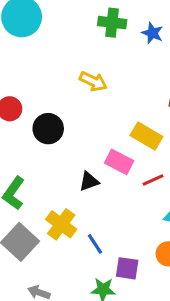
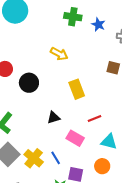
yellow rectangle: (146, 136) -> (77, 89), moved, turned 36
pink rectangle: (119, 162) -> (75, 138), moved
yellow cross: (61, 224) -> (34, 158), moved

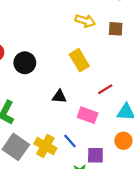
yellow arrow: (59, 54) -> (85, 21), moved
black triangle: (54, 118) -> (59, 97), turned 32

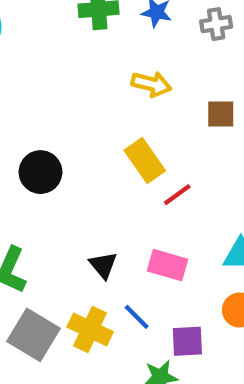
brown square: (116, 29) -> (221, 114), moved
red line: (105, 89) -> (177, 195), moved
black triangle: (59, 97) -> (103, 265), moved, turned 49

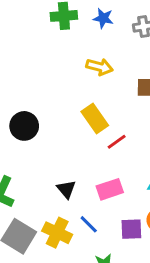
pink rectangle: (167, 265) -> (110, 189), turned -35
purple square: (187, 341) -> (131, 229), moved

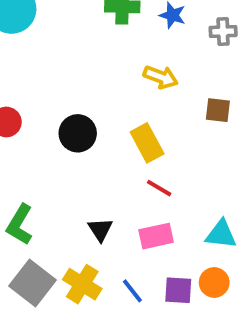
black circle: (24, 126) -> (78, 133), moved
red line: (117, 142) -> (159, 188), moved, turned 60
blue line: (89, 224) -> (132, 291), moved

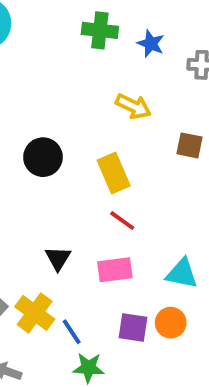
blue line: (132, 291) -> (72, 332), moved

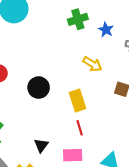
green cross: (100, 30) -> (78, 19), turned -30
red line: (122, 221) -> (80, 128), turned 32

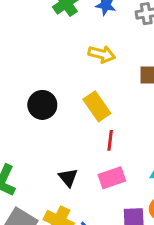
red line: (80, 128) -> (110, 140), turned 40

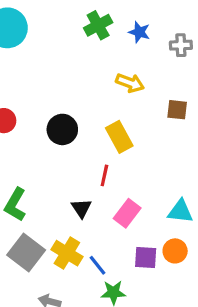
red line: (110, 140) -> (104, 175), moved
pink rectangle: (112, 178) -> (127, 213), turned -40

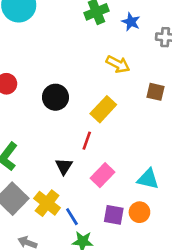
yellow rectangle: (119, 137) -> (103, 109), turned 65

